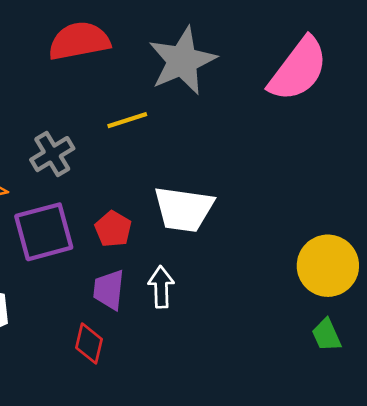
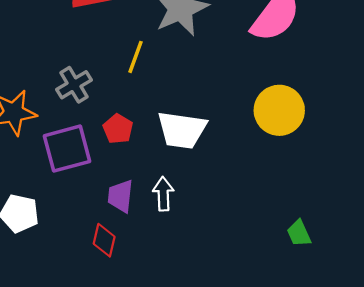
yellow line: (127, 120) -> (135, 57), turned -52
red pentagon: (113, 229) -> (118, 129), moved
yellow circle: (328, 266) -> (279, 110), moved

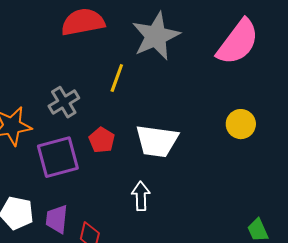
yellow circle: (279, 110) -> (241, 124), size x0.7
purple trapezoid: (120, 196) -> (57, 219), moved

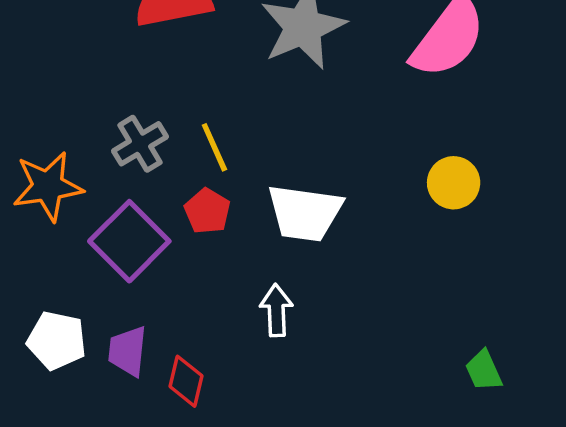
yellow line: (117, 78) -> (214, 147), moved, turned -44
purple square: (58, 157) -> (129, 241), turned -30

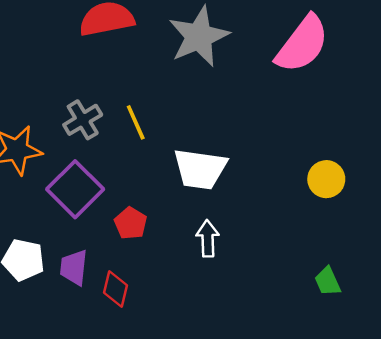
yellow circle: (454, 183) -> (326, 179), moved
red pentagon: (207, 211) -> (131, 223), moved
white arrow: (276, 310) -> (208, 238), moved

